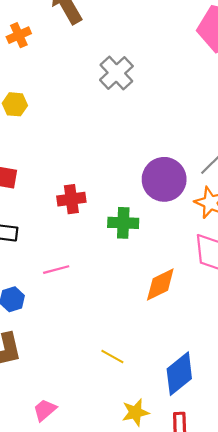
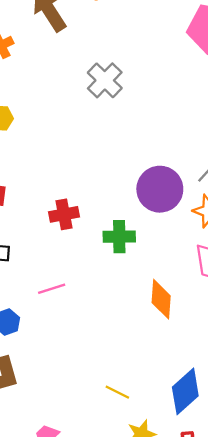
orange diamond: (160, 284) -> (161, 299), turned -57
yellow line: (112, 357) -> (117, 392), moved

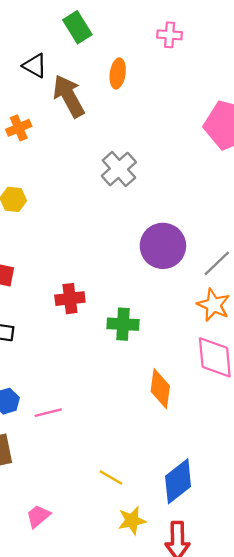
purple circle: (160, 189) -> (163, 246), moved
pink line: (52, 289) -> (48, 413), moved

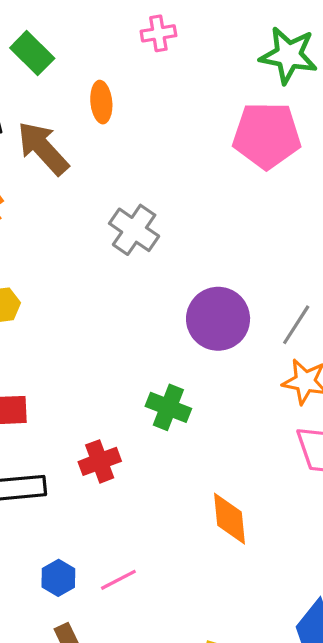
red cross: (70, 299) -> (100, 461), moved
green cross: (123, 324) -> (168, 407), moved, turned 32
orange diamond: (160, 389) -> (230, 519), moved

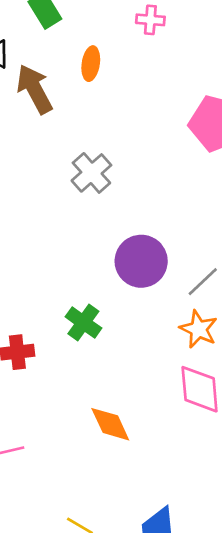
orange diamond: (230, 519) -> (110, 424), turned -33

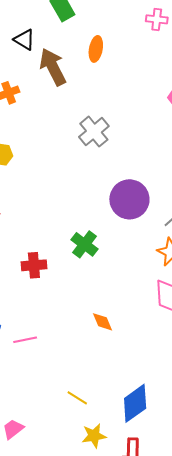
pink cross: (150, 20) -> (157, 19), moved
orange diamond: (110, 424) -> (103, 322), size x0.7

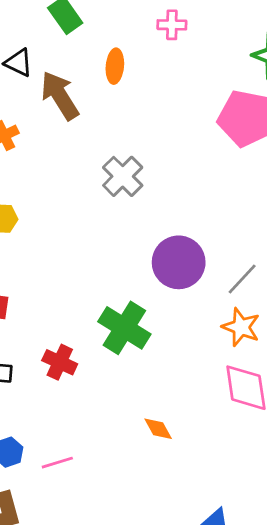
pink cross: (157, 19) -> (172, 25), moved
green cross: (85, 244) -> (124, 328), size x1.4
red cross: (34, 265) -> (60, 362), turned 35

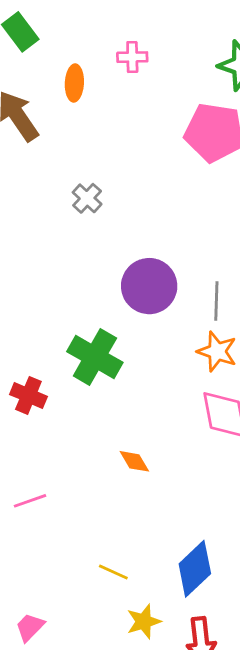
pink cross: (172, 25) -> (132, 57), moved
gray cross: (123, 176) -> (87, 198), size x0.7
gray line: (242, 279) -> (216, 301), turned -39

